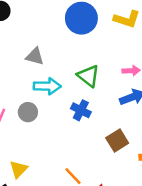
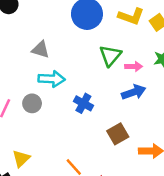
green triangle: (88, 76) -> (110, 56), moved, turned 30

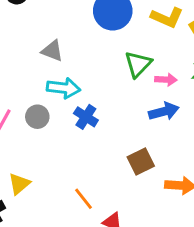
blue cross: (83, 103) -> (86, 117), moved

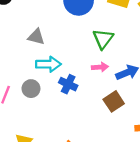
pink arrow: (166, 80) -> (100, 67), moved
brown square: (141, 162) -> (114, 101), moved

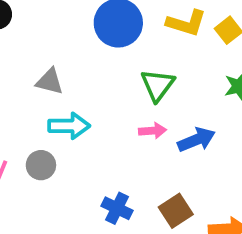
blue cross: (68, 84) -> (117, 208), moved
brown square: (114, 101) -> (176, 211), moved

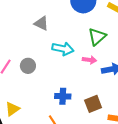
cyan arrow: (69, 126) -> (63, 49), moved
blue cross: (117, 208) -> (63, 96), turned -35

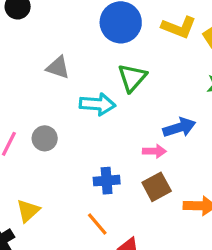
green triangle: (97, 37) -> (132, 78), moved
pink arrow: (90, 60) -> (154, 151), moved

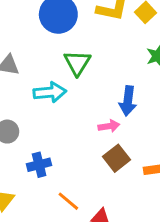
blue arrow: (179, 128) -> (128, 101), turned 124
blue cross: (107, 181) -> (39, 165), moved

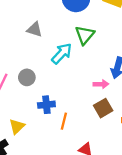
cyan arrow: (50, 92) -> (62, 54), turned -50
orange line: (68, 201) -> (64, 121), moved, turned 56

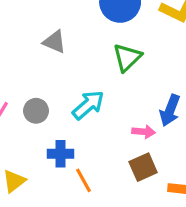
cyan arrow: (62, 54) -> (88, 105), moved
orange line: (64, 121) -> (84, 180), turned -49

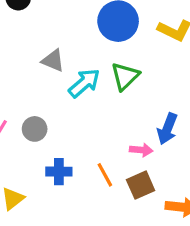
cyan arrow: (88, 105) -> (84, 83), moved
orange line: (84, 180) -> (105, 175), moved

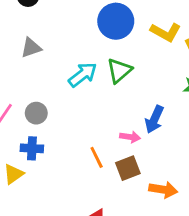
gray triangle: (53, 61) -> (31, 48), moved, turned -45
blue cross: (59, 172) -> (32, 148), moved

